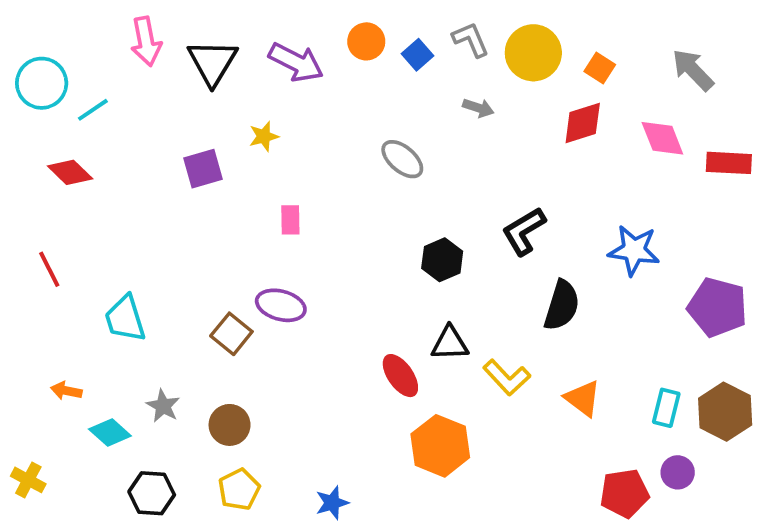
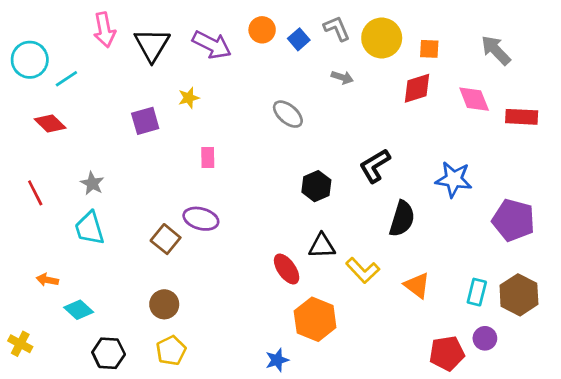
orange square: (600, 68) -> (429, 49), turned -30
gray star: (163, 406) -> (92, 183), moved
blue star: (332, 503) -> (277, 360), moved

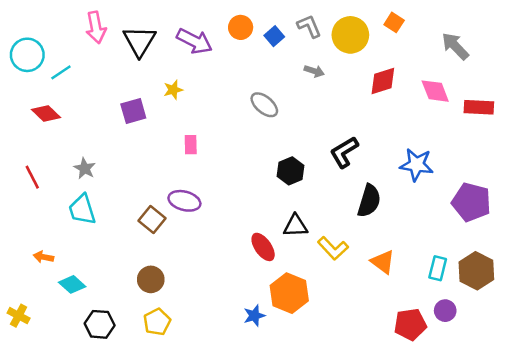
orange square: (429, 49) -> (394, 22), moved, turned 30
blue star: (277, 360) -> (254, 316), moved

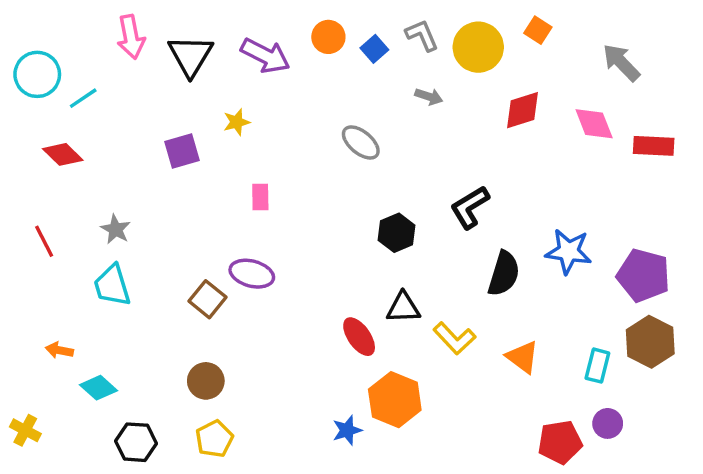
blue star: (416, 165) -> (569, 251), moved
brown hexagon: (476, 271) -> (650, 342), moved

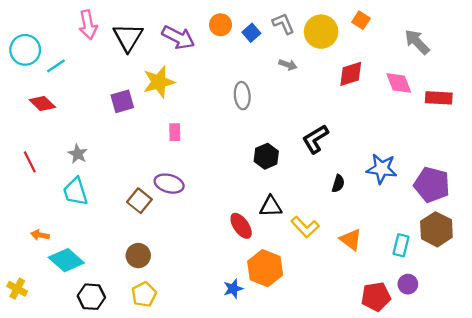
yellow star: (236, 122) -> (159, 82), size x1.8
gray ellipse: (361, 142) -> (242, 96), turned 45
black semicircle: (504, 274) -> (338, 184), size x0.6
cyan diamond: (99, 388) -> (66, 260), size x1.4

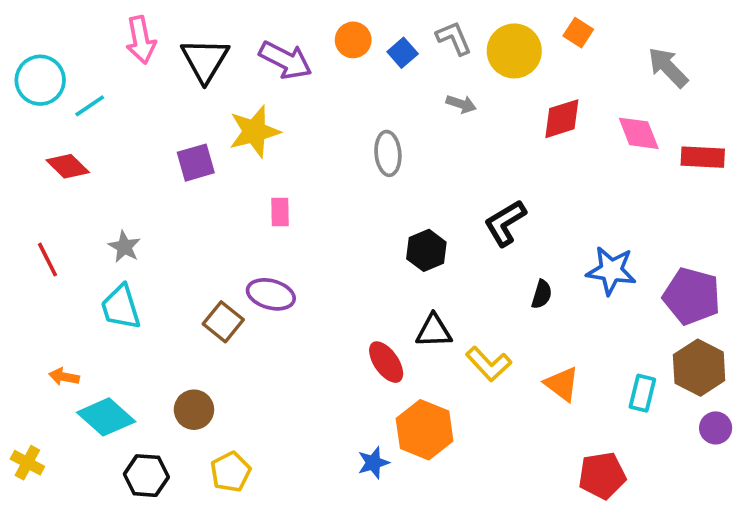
brown circle: (138, 256) -> (194, 410), moved
purple circle: (408, 284) -> (716, 428), moved

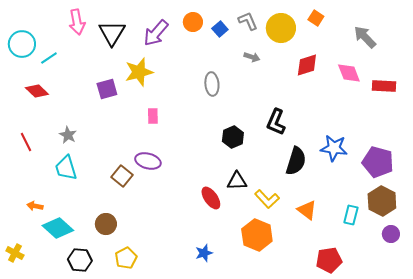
purple arrow: (285, 60) -> (156, 33), turned 104
black L-shape: (505, 223) -> (276, 122), turned -36
black semicircle: (542, 294) -> (296, 161), size x1.8
orange hexagon: (425, 430) -> (257, 235), moved

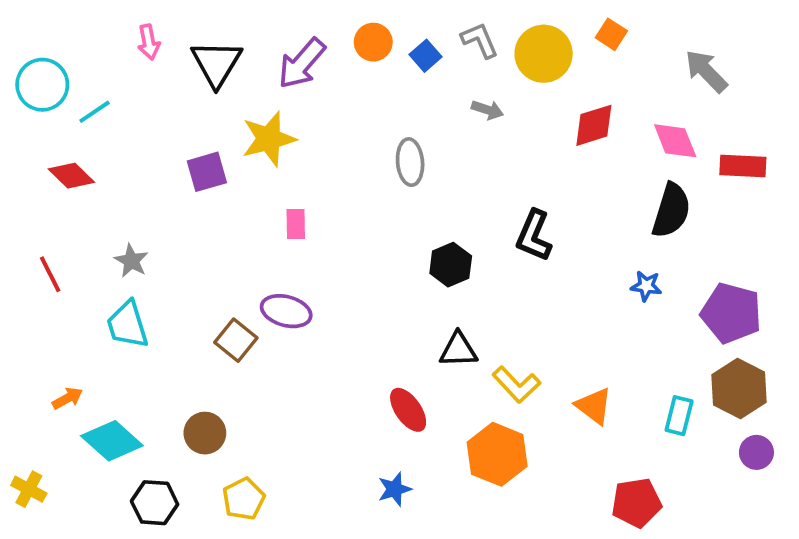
pink arrow: (77, 22) -> (149, 42), size x0.7
blue star: (334, 148) -> (646, 286), size x0.6
black semicircle: (296, 161) -> (671, 210), moved
red ellipse: (211, 198) -> (408, 410), moved
orange arrow: (35, 206) -> (67, 398), turned 140

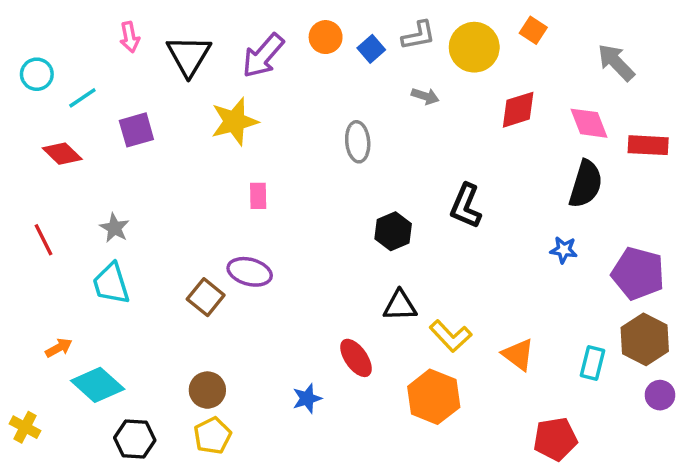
gray L-shape: (480, 40) -> (418, 35), turned 102
cyan circle: (42, 85) -> (37, 74), size x0.7
purple square: (207, 172) -> (136, 130), moved
brown circle: (205, 433) -> (207, 390), moved
blue star: (395, 489) -> (307, 398), moved

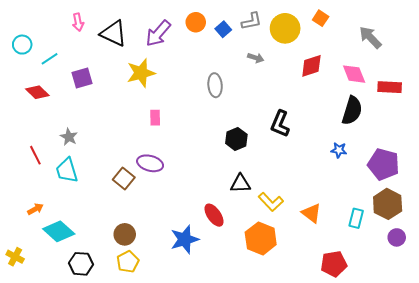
black triangle: (189, 56) -> (114, 33), turned -36
red line: (44, 240) -> (35, 155), moved
blue star: (307, 398) -> (185, 239), size x1.6

